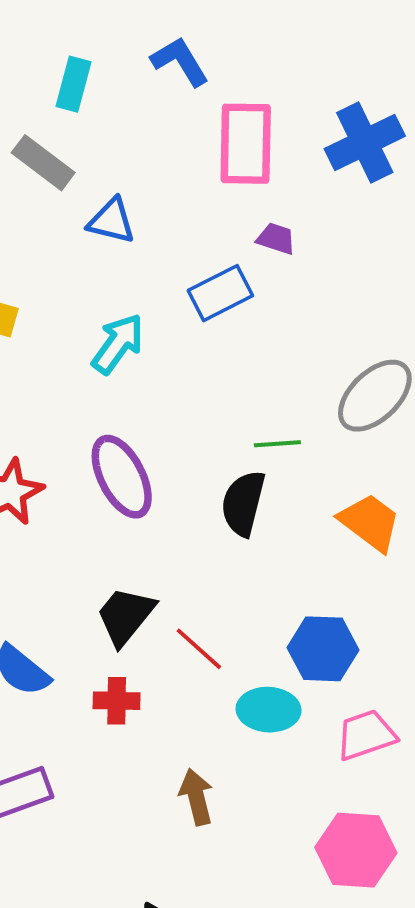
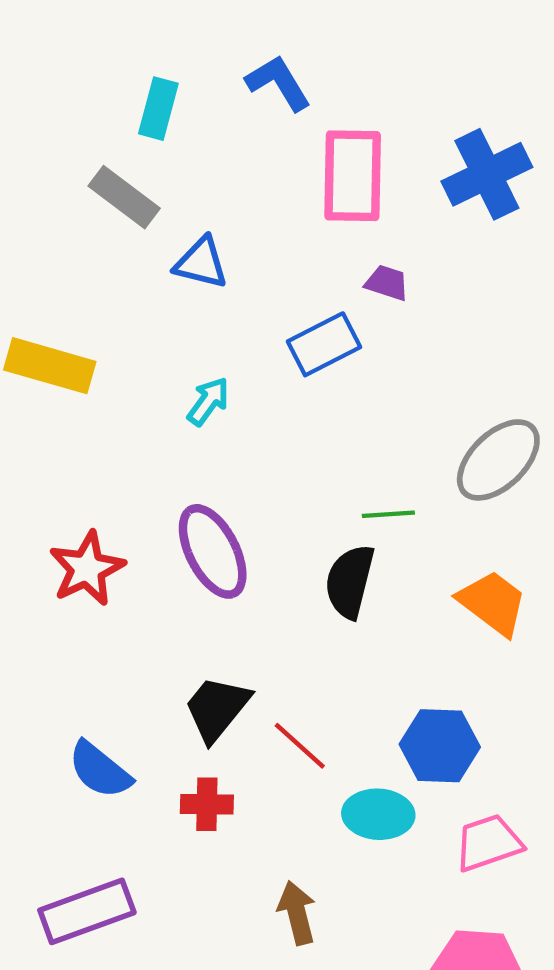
cyan arrow: (118, 344) -> (208, 401), size x0.7

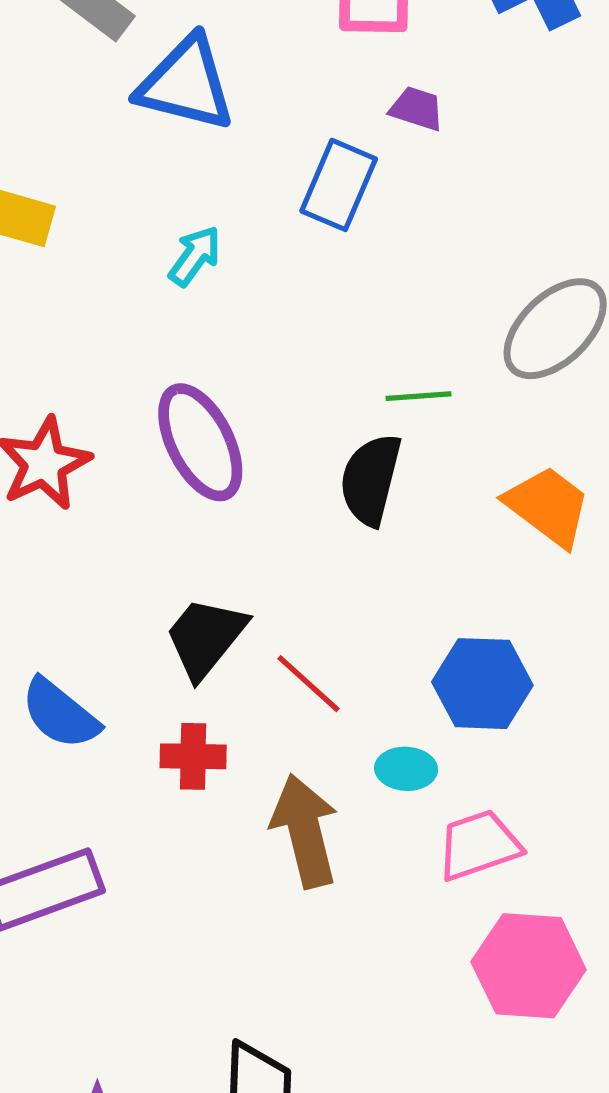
blue triangle: (201, 263) -> (186, 84), size x1.5
blue rectangle: (324, 344) -> (339, 185), turned -40
cyan ellipse: (378, 814) -> (406, 769), size x0.7
pink trapezoid: (488, 843) -> (479, 845), moved
brown arrow: (297, 913) -> (305, 831), moved, size x1.4

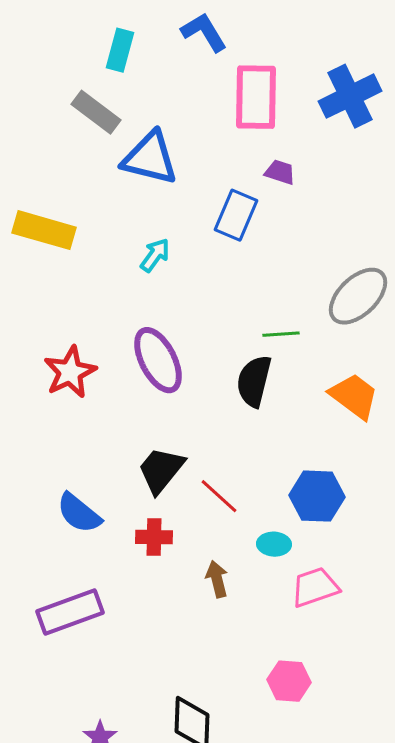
brown arrow: (305, 831) -> (217, 579), size x0.6
pink hexagon: (529, 966) -> (289, 681), moved, size x0.7

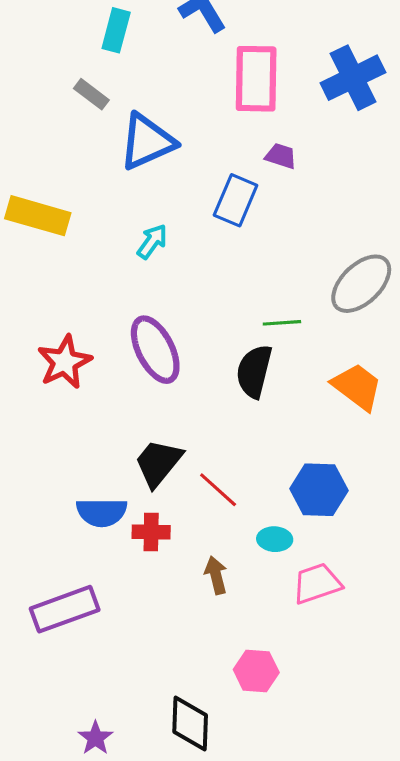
gray rectangle: (96, 112) -> (91, 94), size x0.7
blue triangle: (150, 158) -> (147, 142), turned -38
blue semicircle: (79, 513) -> (102, 512), moved, turned -39
pink hexagon: (289, 681) -> (256, 671), moved

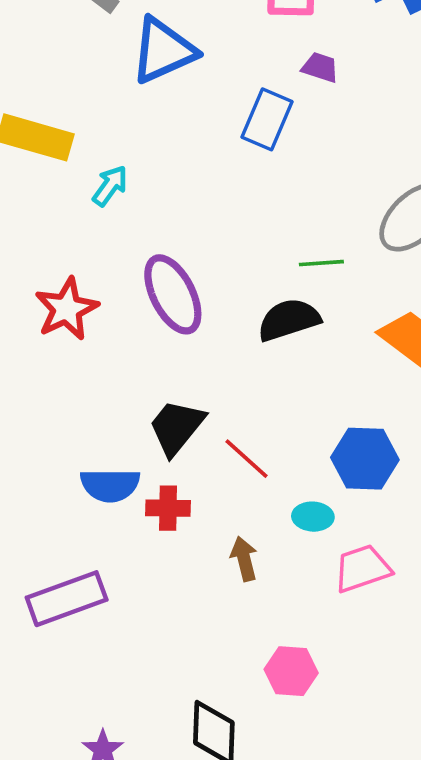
cyan arrow: (152, 241) -> (110, 186), moved
black semicircle: (254, 371) -> (289, 320), turned 58

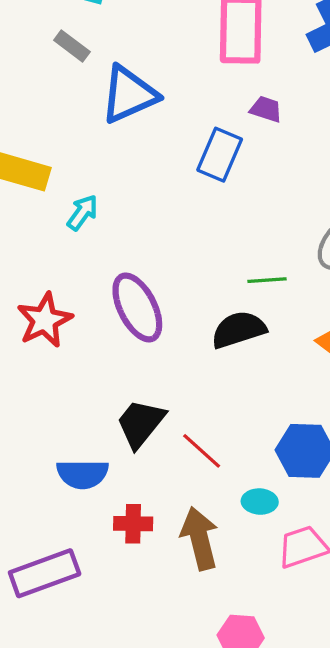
red cross: (168, 508) -> (133, 524), moved
brown arrow: (244, 559) -> (200, 538), size x1.6

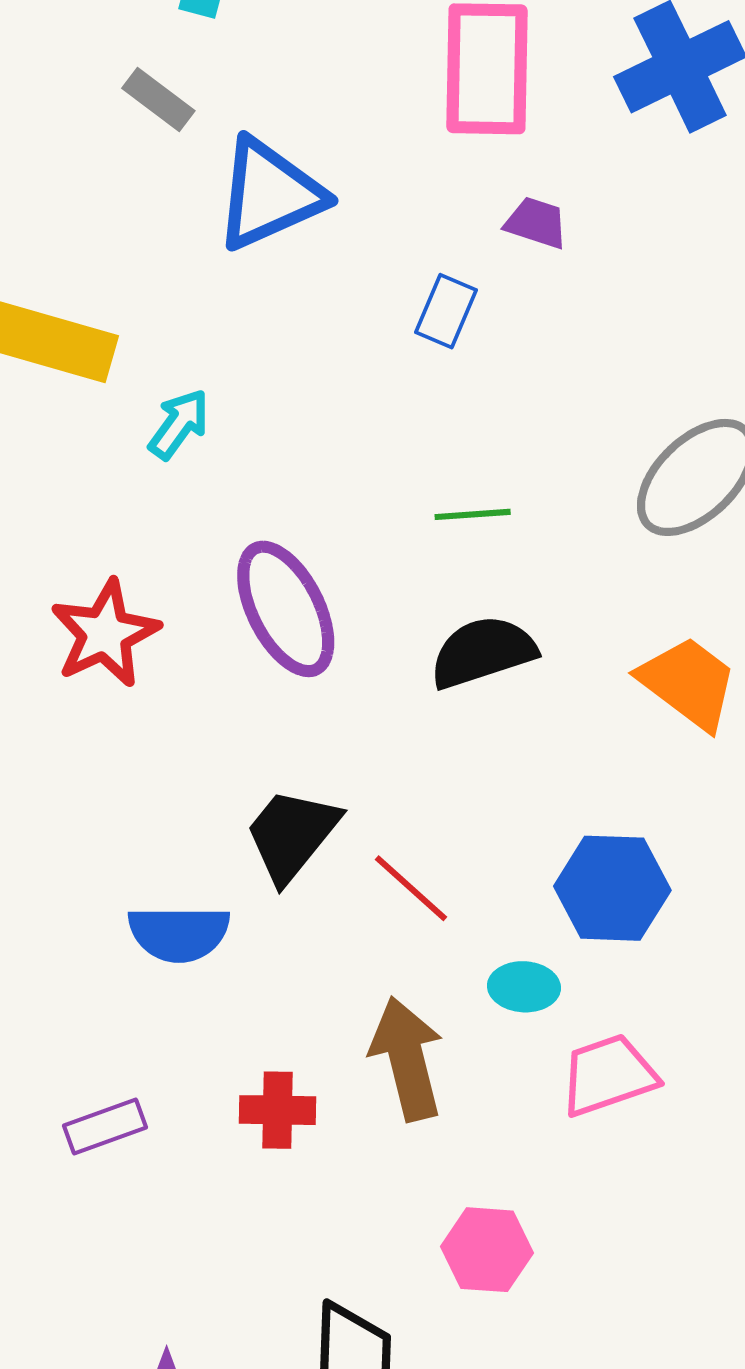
blue rectangle: (220, 155) -> (446, 311), size x0.7
green line: (267, 280) -> (473, 514), moved
red cross: (133, 524) -> (278, 1110), moved
purple rectangle: (45, 573) -> (105, 1126), size x0.6

